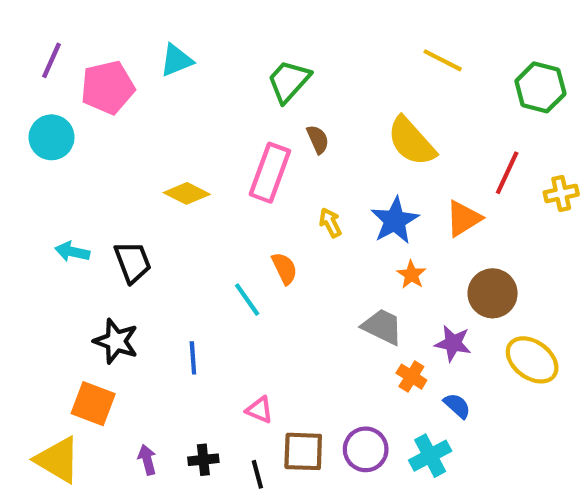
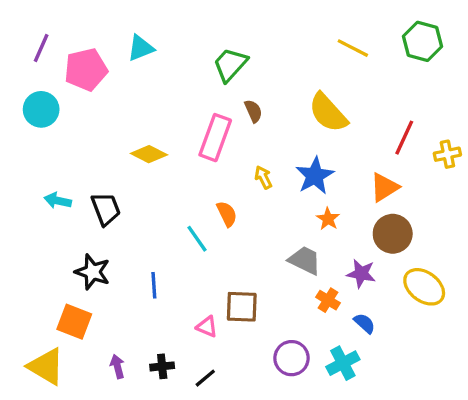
green hexagon: (540, 87) -> (423, 41), moved
orange triangle: (463, 218) -> (384, 187), moved
brown square: (303, 451) -> (242, 307), moved
black line: (257, 474) -> (205, 378), turned 65

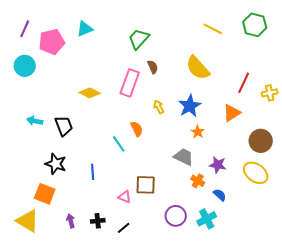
brown circle: (393, 234) -> (261, 141), moved

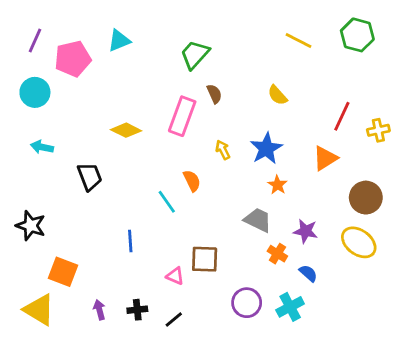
yellow semicircle: (198, 68) -> (277, 95), size x0.6
cyan arrow: (35, 121) -> (42, 147), moved
black star: (56, 164) -> (31, 226), moved

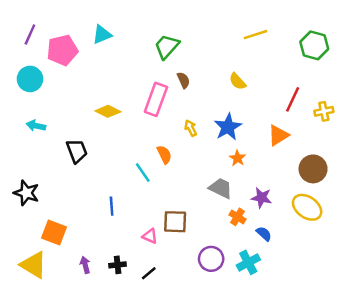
green hexagon: (357, 35) -> (314, 45), moved
yellow line: (298, 41) -> (255, 35), turned -45

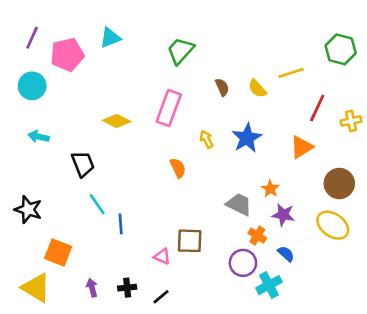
yellow line: (255, 35) -> (291, 73), moved
brown semicircle: (184, 80) -> (222, 87), moved
orange star: (237, 158) -> (270, 189), moved
cyan line: (143, 173) -> (97, 204), moved
purple circle: (211, 259) -> (243, 263), moved

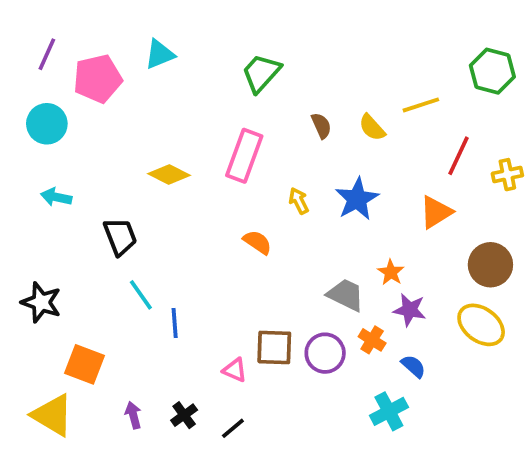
orange semicircle: (178, 168) -> (257, 242), turned -30
purple circle: (243, 263) -> (325, 353), moved
black cross: (127, 288) -> (184, 415), turned -30

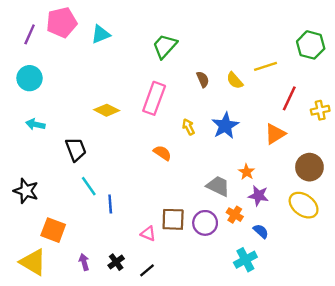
pink pentagon: (98, 79) -> (62, 22), moved

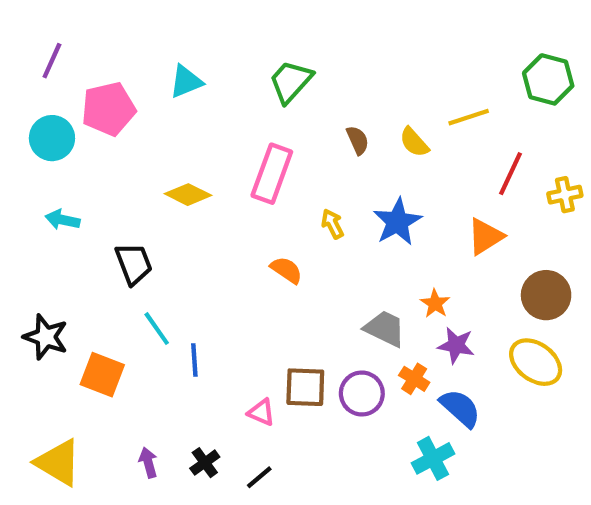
pink pentagon: (62, 22) -> (109, 109), moved
cyan triangle: (101, 34) -> (186, 82), moved
orange square: (53, 230) -> (102, 375), moved
blue semicircle: (261, 231) -> (460, 408), size x1.5

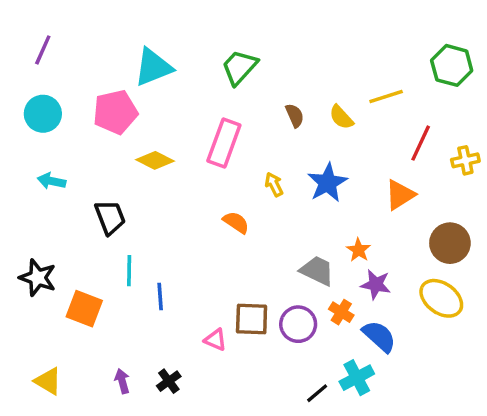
cyan triangle: (186, 82) -> (153, 67), size x1.4
pink pentagon: (109, 109) -> (115, 112), moved
cyan line: (157, 329) -> (129, 271), turned 36
yellow triangle: (58, 463) -> (48, 381), size x0.7
black line: (259, 477) -> (317, 393), moved

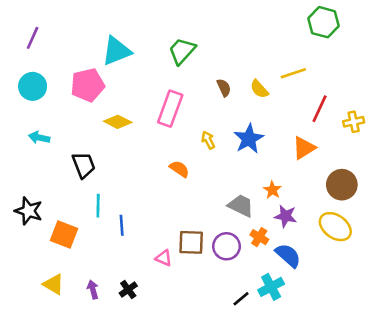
green hexagon: (452, 65) -> (324, 22), moved
yellow triangle: (48, 381) -> (54, 284), moved

